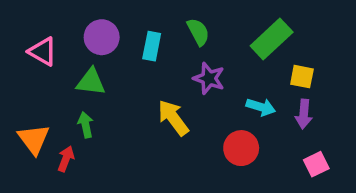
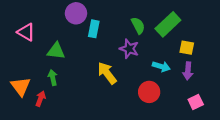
green semicircle: (198, 32) -> (138, 25), moved
purple circle: (102, 37) -> (76, 13), moved

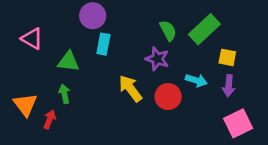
cyan rectangle: (94, 29) -> (103, 44), moved
red circle: (149, 92) -> (168, 97), moved
pink square: (196, 102) -> (238, 123), size x1.5

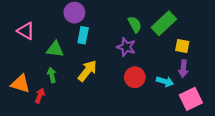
cyan arrow: (196, 80) -> (165, 82), moved
yellow arrow: (130, 88) -> (87, 71), moved, turned 75
orange triangle: (25, 105) -> (20, 84), turned -36

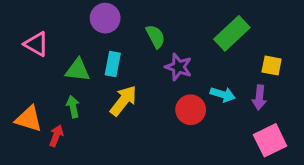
green semicircle: (135, 24) -> (156, 36), moved
cyan rectangle: (83, 35) -> (113, 64), moved
yellow square: (182, 46) -> (272, 65), moved
cyan arrow: (165, 82) -> (223, 94), moved

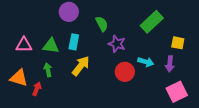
pink triangle: (36, 44) -> (24, 45), moved, turned -30

